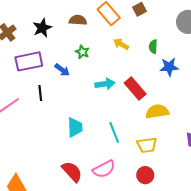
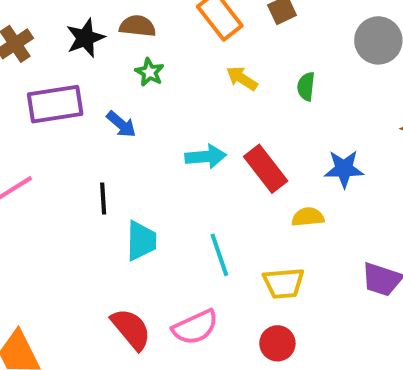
brown semicircle: (78, 20) -> (138, 26), moved
green star: (82, 52) -> (149, 72), moved
blue star: (169, 67) -> (344, 169), moved
black line: (40, 93) -> (103, 199), moved
yellow semicircle: (157, 111) -> (308, 217), size x0.7

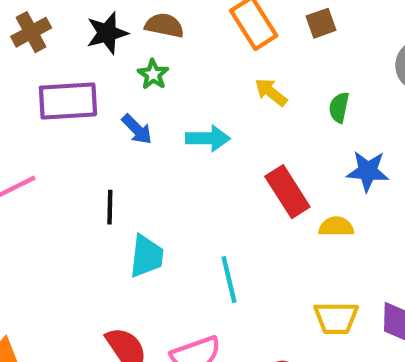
green star: (149, 72) -> (153, 74), moved
cyan arrow: (206, 157) -> (208, 138), moved
blue star: (344, 169) -> (368, 171), moved
yellow semicircle: (308, 217) -> (336, 227), moved
yellow trapezoid: (284, 283) -> (336, 318), moved

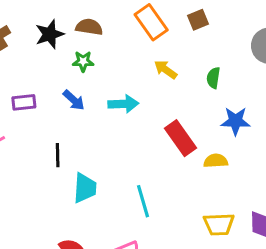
green star: (153, 74) -> (83, 61), turned -30
purple rectangle: (68, 101) -> (24, 102), moved, size x0.6

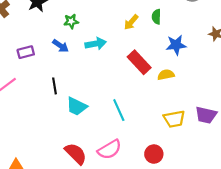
green star: (83, 61) -> (71, 21), moved
yellow arrow: (166, 70) -> (131, 22), moved, turned -77
cyan trapezoid: (85, 188) -> (77, 106), turned 120

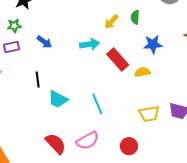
green star: (71, 21) -> (14, 26), moved
cyan arrow: (96, 44) -> (90, 44), moved

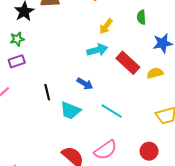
yellow arrow: (111, 22) -> (106, 26), moved
blue arrow: (44, 42) -> (85, 84), moved
cyan line: (97, 104) -> (112, 111), turned -30

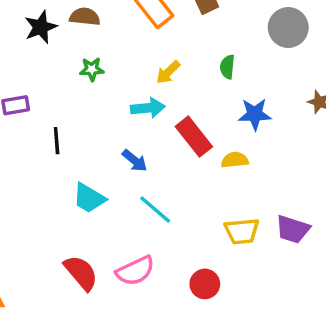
green star: (17, 39) -> (92, 69), moved
blue arrow: (85, 84) -> (135, 161), moved
black line: (47, 92) -> (57, 141), moved

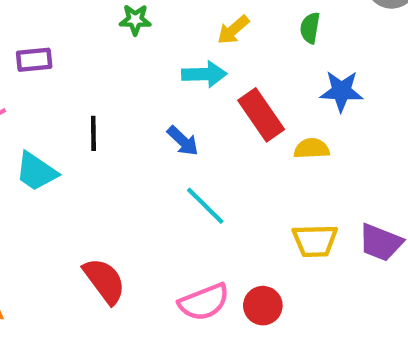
black line: (57, 141) -> (93, 133), moved
cyan trapezoid: (89, 198) -> (36, 172), moved
pink semicircle: (135, 271) -> (204, 302), moved

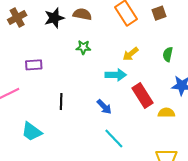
cyan trapezoid: (36, 172) -> (32, 132), moved

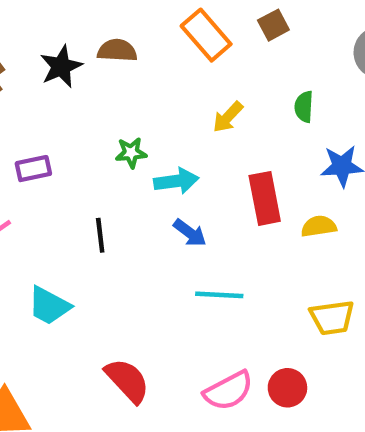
green star: (83, 47) -> (131, 153), moved
cyan arrow: (116, 75) -> (176, 181), moved
red rectangle: (143, 96) -> (265, 198), turned 30
cyan line: (114, 139) -> (219, 295), turned -35

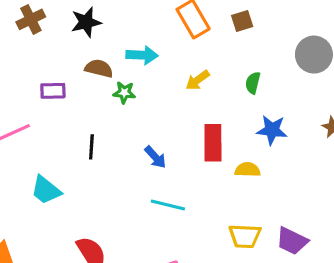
brown semicircle: (117, 50) -> (99, 68), moved
cyan arrow: (176, 181) -> (142, 55), moved

